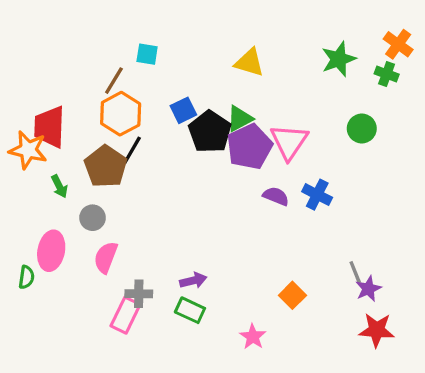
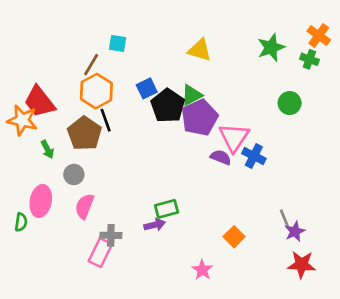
red trapezoid: (50, 127) -> (39, 102), turned -40
pink triangle: (289, 142) -> (234, 137), moved
black line: (132, 150) -> (106, 120), turned -50
green rectangle: (190, 310) -> (167, 209), moved, turned -40

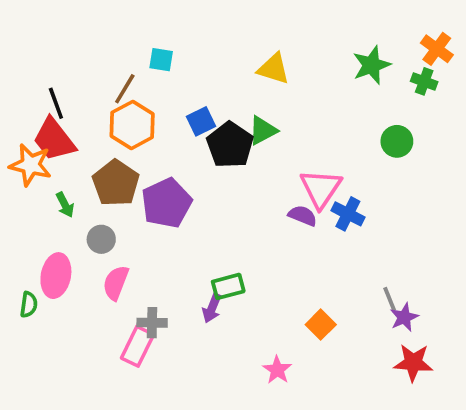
purple pentagon: (200, 118) -> (167, 203), moved
black line: (106, 120) -> (56, 103), moved
purple arrow: (155, 225) -> (212, 308), turned 126

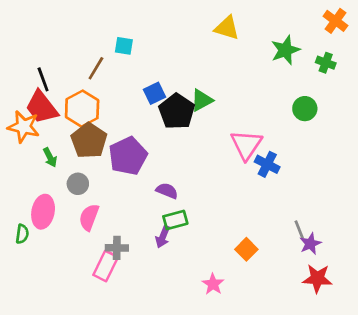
orange cross: (437, 49) -> (335, 21), moved
yellow triangle: (274, 69) -> (227, 28), moved
orange hexagon: (132, 125) -> (82, 109), moved
purple semicircle: (303, 216) -> (167, 191), moved

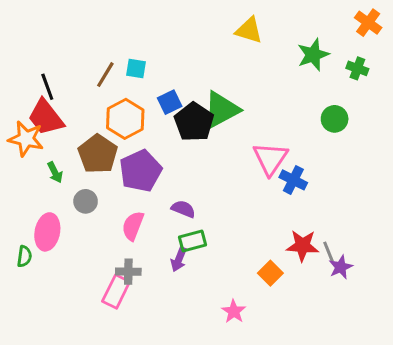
cyan square: (124, 46) -> (136, 68), moved
green triangle: (202, 100) -> (221, 110), size x1.5
orange hexagon: (82, 109) -> (125, 119), moved
pink semicircle: (89, 217) -> (133, 226), moved
red star: (317, 278) -> (302, 246), moved

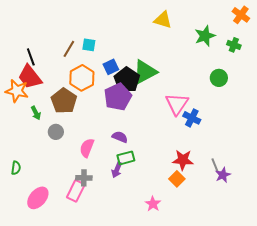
purple pentagon: (141, 171) -> (118, 97), moved
pink ellipse: (47, 232) -> (38, 198), moved, turned 30
red star: (302, 246) -> (183, 160), moved

